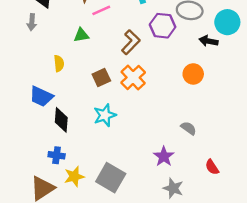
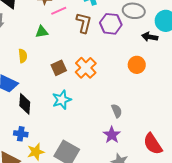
brown L-shape: (131, 42) -> (84, 23), moved, turned -30
gray semicircle: (188, 128) -> (117, 111), moved, turned 32
red semicircle: (212, 167) -> (153, 144), size x1.6

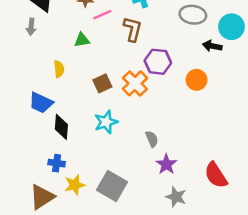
purple hexagon: (111, 24) -> (158, 62), moved
gray semicircle: (117, 111) -> (152, 139), moved

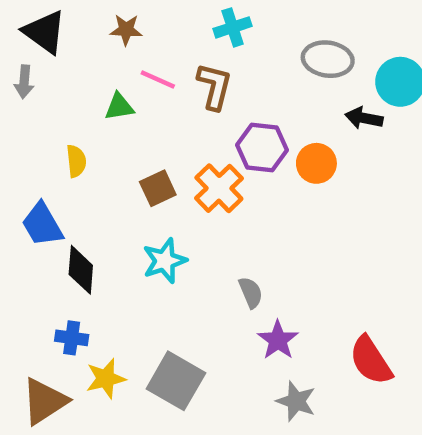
pink line: (102, 15) -> (158, 80), moved, turned 48
orange circle: (196, 80) -> (316, 163), moved
blue trapezoid: (41, 103) -> (42, 225), turned 35

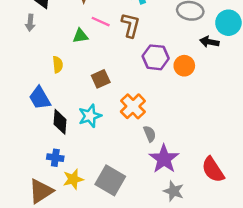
orange cross: (219, 188) -> (133, 106), moved
cyan star: (165, 261) -> (90, 116), moved
purple star: (278, 340) -> (164, 159), size x1.4

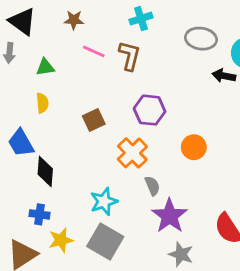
green triangle: (80, 36) -> (45, 67), moved
purple hexagon: (156, 57) -> (150, 110), moved
orange circle: (184, 66) -> (194, 147), moved
cyan star: (90, 116) -> (104, 202), moved

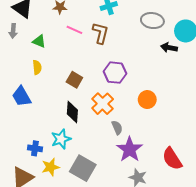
green triangle: (45, 67) -> (39, 41), turned 32
brown square: (94, 120) -> (74, 80), turned -35
black diamond: (45, 172) -> (72, 112), moved
cyan star: (104, 202) -> (61, 139), moved

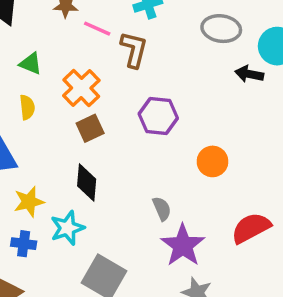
pink line: (74, 30) -> (97, 29), moved
brown square: (74, 80) -> (90, 128), turned 35
orange cross: (103, 104) -> (81, 88), moved
red semicircle: (172, 159) -> (251, 228), moved, turned 95
yellow star: (51, 167) -> (29, 202), moved

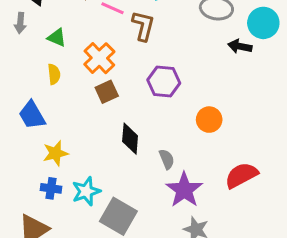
black diamond: (87, 182) -> (130, 139), moved
cyan star: (67, 228) -> (86, 191), moved

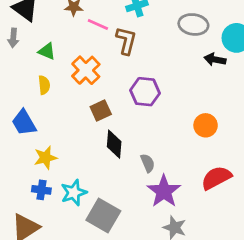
brown square: (107, 92) -> (101, 111), moved
orange circle: (209, 120) -> (206, 125), moved

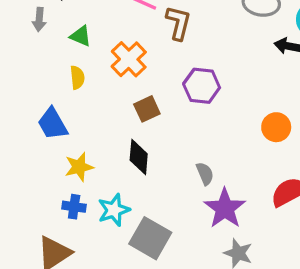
black diamond: (114, 144) -> (139, 157), moved

